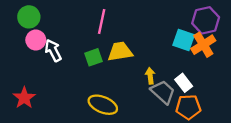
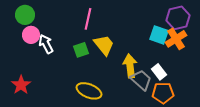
yellow trapezoid: (120, 52) -> (104, 45), turned 60
yellow arrow: (150, 76) -> (130, 66), size x1.6

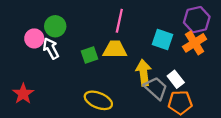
green circle: (25, 15) -> (55, 26), moved
pink line: (88, 19) -> (119, 21), moved
cyan square: (159, 35) -> (162, 40), moved
yellow trapezoid: (104, 45) -> (115, 49), turned -50

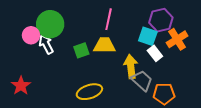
purple hexagon: (197, 20) -> (161, 20), moved
green circle: (55, 26) -> (50, 24), size x1.4
white rectangle: (176, 79) -> (155, 53), moved
yellow ellipse: (98, 100) -> (89, 92), turned -40

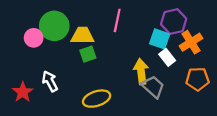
white arrow: (46, 44) -> (50, 81), moved
yellow trapezoid: (105, 45) -> (82, 36), moved
orange pentagon: (164, 94) -> (198, 79), moved

